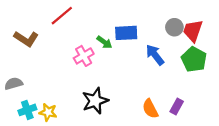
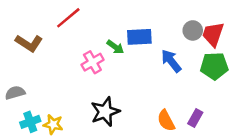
green pentagon: (194, 59) -> (214, 66), turned -30

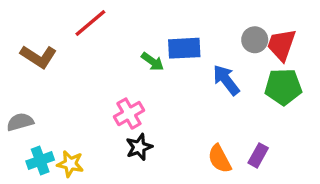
pink cross: (92, 62) -> (129, 114), moved
black star: (105, 112) -> (139, 147), size x0.7

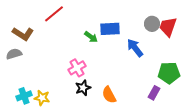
green pentagon: (283, 87) -> (169, 73), moved
gray semicircle: (20, 122) -> (14, 54), moved
orange semicircle: (220, 159) -> (109, 95), moved

